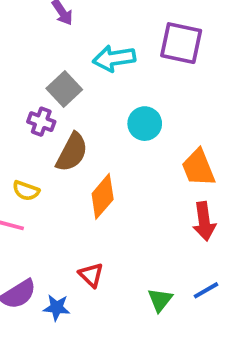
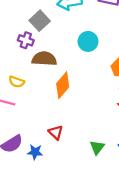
brown semicircle: (72, 152) -> (44, 59), turned -115

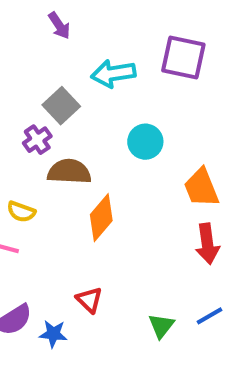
purple cross: (26, 40) -> (37, 140), turned 35

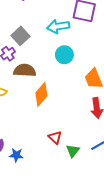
cyan arrow: (113, 74) -> (58, 27), moved
red triangle: (89, 300) -> (55, 137), moved

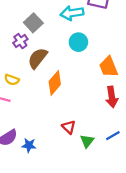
brown semicircle: (25, 70) -> (38, 58), turned -55

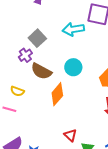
cyan circle: (78, 42) -> (73, 67), moved
brown semicircle: (38, 58) -> (41, 71), turned -100

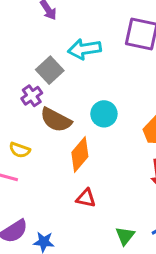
cyan arrow: (73, 29) -> (84, 49), moved
red triangle: (70, 135) -> (86, 198), moved, turned -32

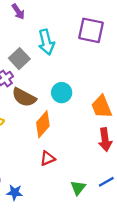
cyan arrow: (84, 49) -> (46, 42), turned -95
red triangle: (86, 198) -> (48, 158), turned -35

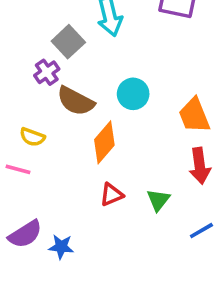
green triangle: (78, 188) -> (158, 200), moved

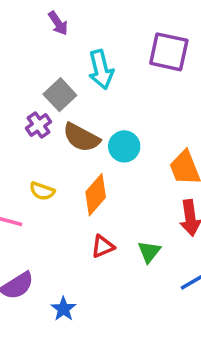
brown semicircle: (76, 101) -> (81, 137), moved
yellow semicircle: (32, 137) -> (42, 191), moved
blue star: (61, 247) -> (63, 309), moved, turned 30

